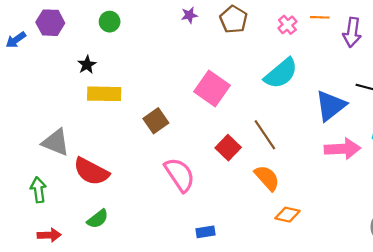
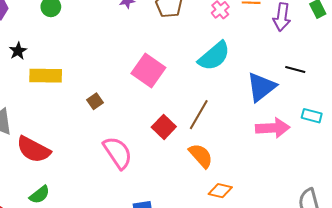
black star: (87, 65) -> (18, 51), moved
brown square: (156, 121) -> (95, 101), size x0.7
brown line: (265, 135) -> (199, 115), turned 64

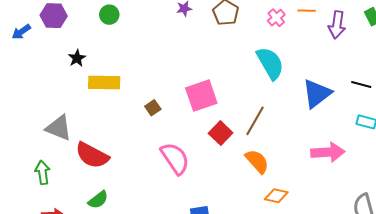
cyan semicircle: (214, 56) -> (270, 63), turned -80
black line: (295, 69) -> (361, 84), moved
pink square: (148, 70) -> (201, 96), moved, turned 36
pink arrow: (273, 128) -> (328, 152), moved

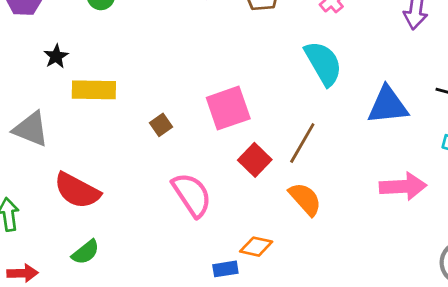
blue triangle: (317, 94) -> (388, 105), turned 32
gray triangle: (59, 128) -> (31, 129), moved
orange diamond: (276, 196) -> (256, 247), moved

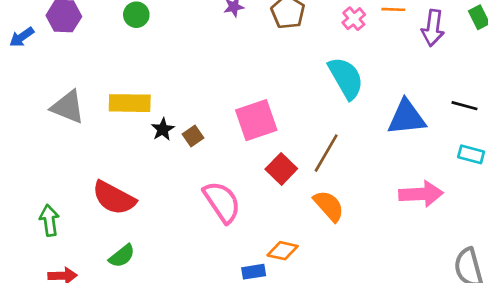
black star: (56, 56) -> (163, 129), moved
gray triangle: (31, 129) -> (68, 107), moved

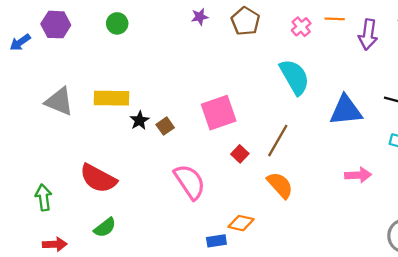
red square: (281, 169) -> (240, 154), size x0.7
pink arrow: (421, 194) -> (358, 175), size x0.7

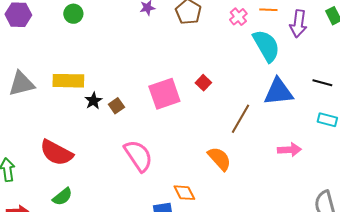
cyan semicircle: (294, 77) -> (266, 46), moved
gray triangle: (59, 101) -> (21, 84), turned -36
brown line: (278, 141) -> (240, 119), moved
red square: (240, 154) -> (203, 83), moved
orange diamond: (241, 223) -> (184, 193), turned 50

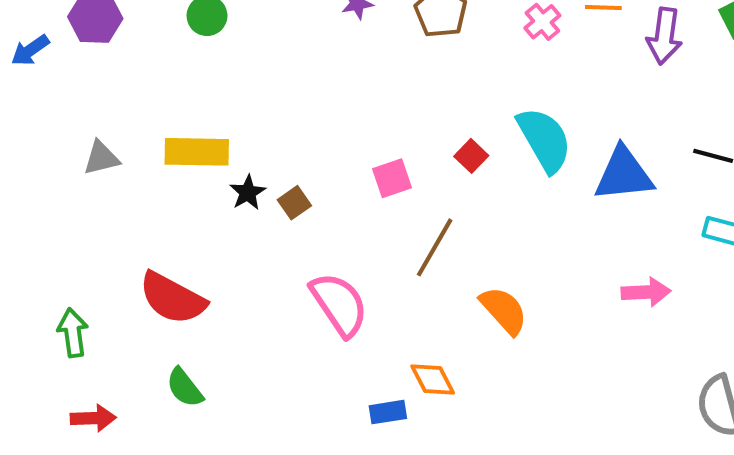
cyan semicircle: (266, 46) -> (544, 140), moved
gray triangle: (21, 84) -> (101, 158), size x0.7
pink square: (164, 94) -> (392, 178), size x0.6
brown line: (240, 119) -> (435, 247), moved
green semicircle: (62, 197) -> (185, 388), turned 90

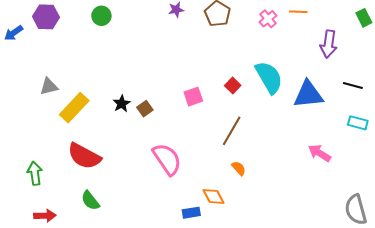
purple arrow: (664, 36) -> (329, 44), moved
yellow rectangle: (197, 152) -> (74, 108), moved, turned -48
brown line: (435, 247) -> (232, 131), moved
pink arrow: (646, 292) -> (319, 153), turned -145
orange semicircle: (504, 310) -> (239, 168), moved, size x0.6

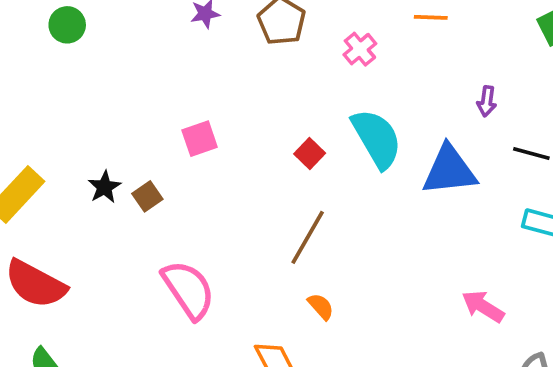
pink cross: (268, 19) -> (360, 49), moved
purple arrow: (329, 44) -> (487, 101), moved, size x0.6
pink square: (193, 97) -> (200, 139), moved
pink arrow: (319, 153) -> (483, 306), moved

